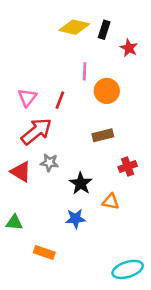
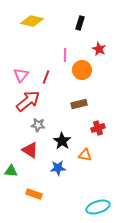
yellow diamond: (74, 27) -> (32, 21), moved
red star: (129, 48) -> (99, 49), moved
red triangle: (21, 172) -> (30, 150), moved

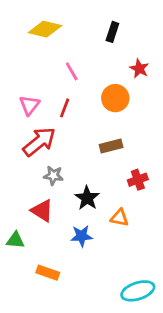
pink line: (65, 55) -> (72, 71), moved, turned -32

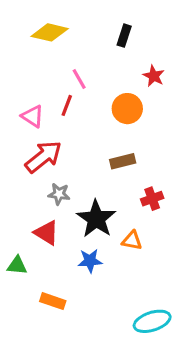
pink triangle: (29, 105) -> (33, 116), turned -35
red line: (65, 108) -> (67, 105), moved
black star: (87, 198) -> (96, 219), size x1.4

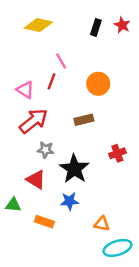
red star: (154, 76) -> (122, 25), moved
brown rectangle: (123, 161) -> (84, 120), moved
orange triangle: (132, 241) -> (102, 224), moved
orange rectangle: (53, 301) -> (44, 222), moved

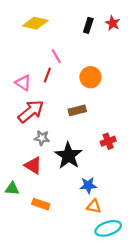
blue star: (70, 201) -> (88, 185), moved

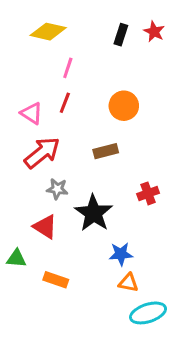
pink line: (56, 56) -> (68, 68), moved, turned 48

